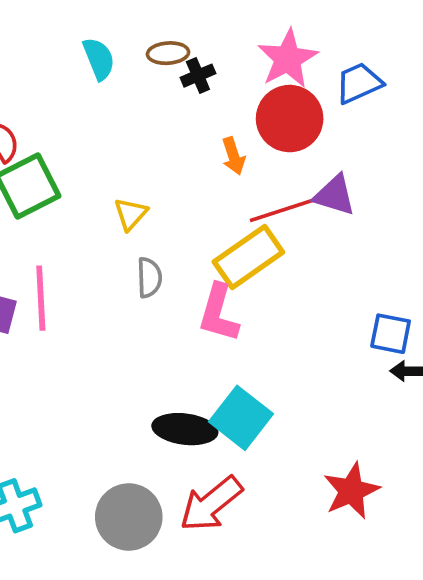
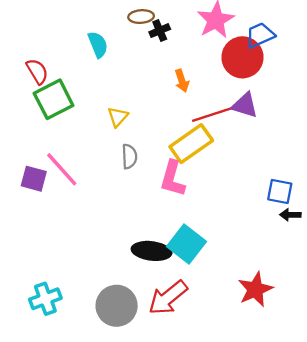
cyan semicircle: (99, 59) -> (98, 45), moved
red circle: (290, 119) -> (243, 57), moved
pink line: (41, 298) -> (62, 169), turned -39

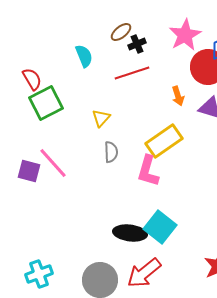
brown ellipse: (141, 17) -> (121, 32), turned -35
orange arrow: (182, 81) -> (178, 96), moved
red line: (212, 114) -> (132, 73), moved

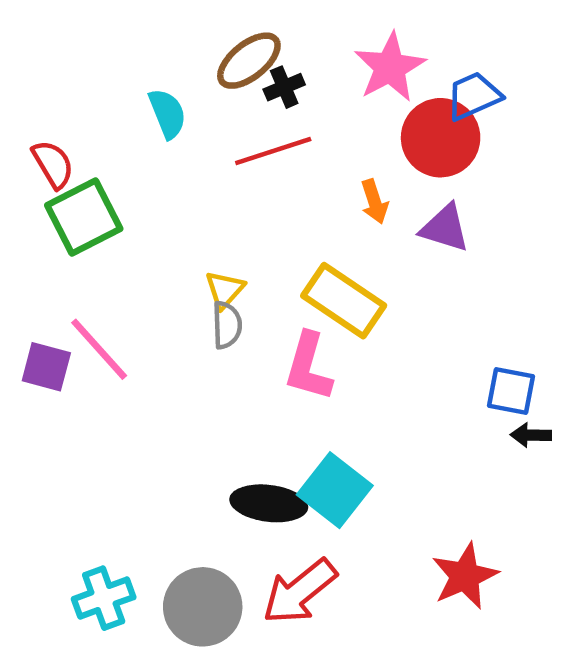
brown ellipse: (121, 32) -> (249, 61), size x1.4
yellow triangle: (101, 118) -> (225, 290), moved
yellow rectangle: (164, 141) -> (344, 301), turned 69
cyan cross: (39, 274) -> (104, 598), moved

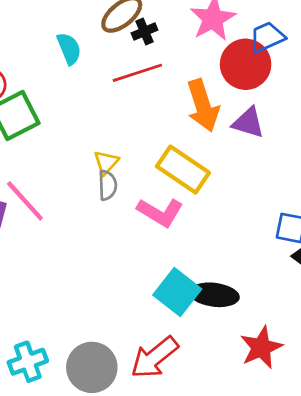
orange arrow: (374, 202) -> (203, 106), size x1.8
pink L-shape: (308, 367) -> (160, 212), turned -75
black ellipse: (269, 503) -> (214, 295), moved

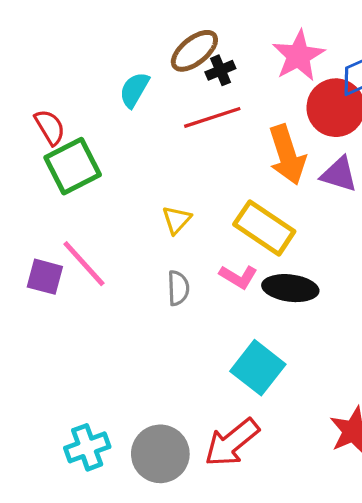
cyan semicircle: (69, 49) -> (134, 90), turned -128
gray semicircle: (108, 185) -> (178, 288), moved
pink L-shape: (160, 212) -> (238, 277), size x0.7
black ellipse: (214, 295) -> (290, 288), moved

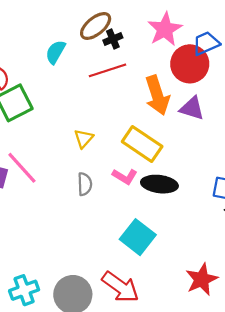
red arrow: (232, 442) -> (120, 287), turned -105

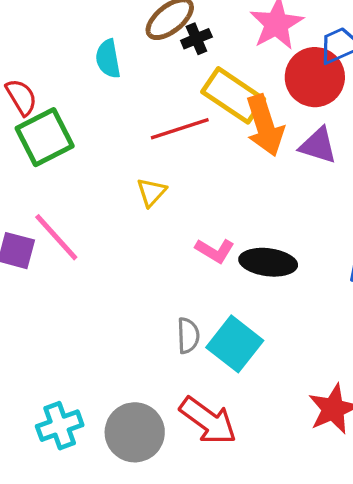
cyan semicircle: (55, 52) -> (108, 59), turned -40
red line: (107, 70) -> (180, 129), moved
yellow rectangle: (142, 144) -> (233, 95), moved
gray semicircle: (85, 184) -> (188, 336), moved

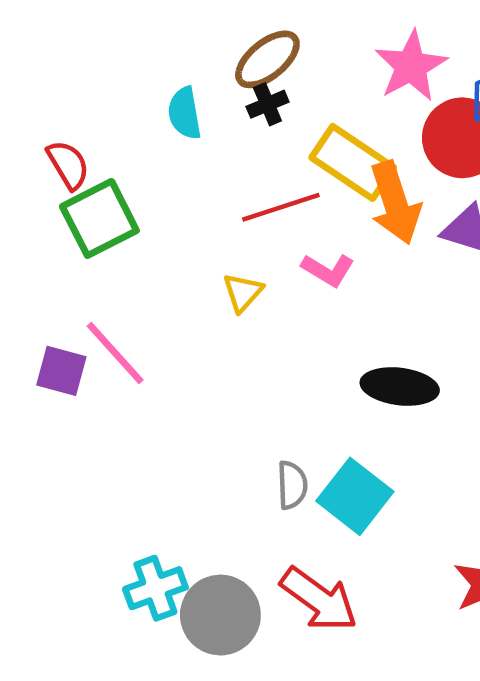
black cross: (196, 39) -> (267, 104), moved
pink L-shape: (215, 251) -> (328, 270), moved
cyan cross: (60, 426) -> (155, 588), moved

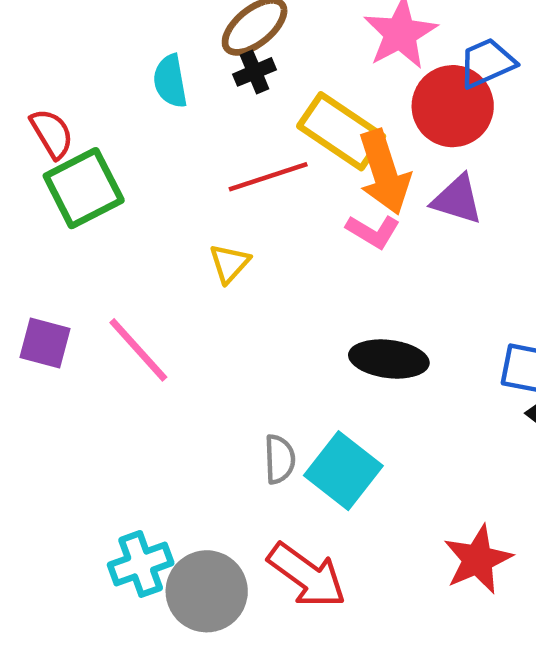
pink L-shape: (328, 270) -> (373, 231), moved
pink line: (115, 353) -> (138, 350), moved

